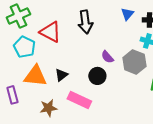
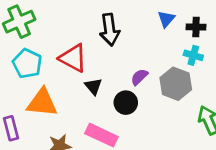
red triangle: (50, 32) -> (73, 58), moved
purple semicircle: (107, 57) -> (139, 77), turned 88
black triangle: (61, 75) -> (93, 86), moved, turned -32

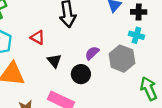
red triangle: (73, 58) -> (38, 37), size x0.6

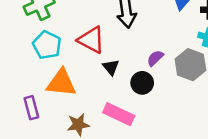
red triangle: (38, 37) -> (91, 40), size x1.6

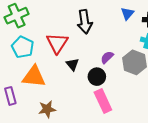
red triangle: (91, 40) -> (57, 43), turned 35
pink rectangle: (119, 114) -> (103, 101), moved, turned 40

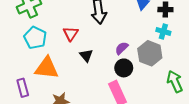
red triangle: (57, 43) -> (71, 34), size x0.7
black circle: (97, 77) -> (124, 68), moved

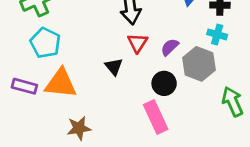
red triangle: (71, 34) -> (138, 43), moved
purple semicircle: (122, 48) -> (170, 47), moved
purple rectangle: (23, 88) -> (24, 86), moved, turned -60

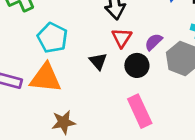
cyan pentagon: (45, 43) -> (52, 38), moved
black circle: (164, 83) -> (137, 65), moved

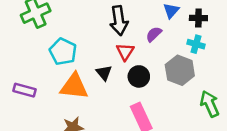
purple semicircle: (154, 42) -> (154, 34), moved
orange triangle: (46, 78) -> (74, 86), moved

